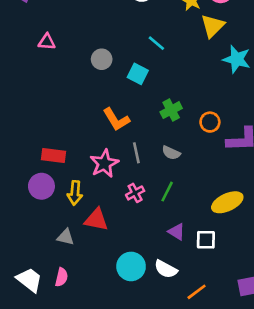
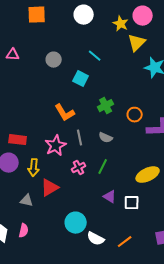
gray circle: (102, 59) -> (54, 60), moved
red triangle: (96, 220) -> (50, 188), turned -42
white semicircle: (166, 269) -> (96, 239), moved

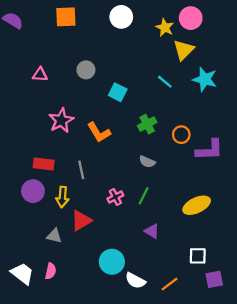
pink triangle: (13, 55) -> (40, 75), moved
cyan line: (95, 56) -> (165, 82), moved
gray line: (80, 138) -> (81, 170), moved
pink star: (56, 146) -> (61, 120), moved
white square: (132, 203) -> (198, 256), moved

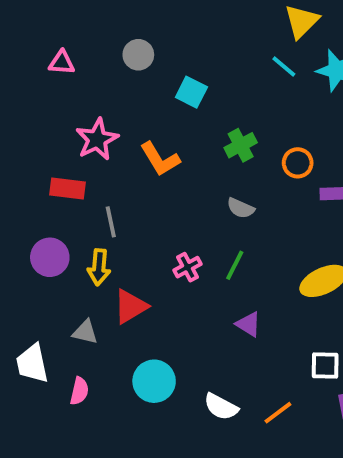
cyan line: (165, 82) -> (284, 67), moved
red rectangle: (44, 164) -> (68, 188), moved
gray line: (81, 170) -> (111, 222), moved
cyan circle: (112, 262) -> (154, 381), moved
white trapezoid: (22, 274) -> (32, 363), moved, turned -140

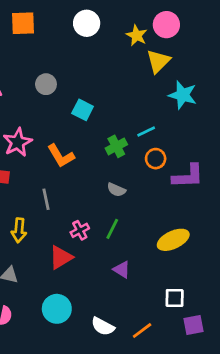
cyan line: (284, 67) -> (146, 132), moved, turned -66
gray line: (111, 222) -> (46, 199), moved
red triangle: (130, 306) -> (61, 257), moved

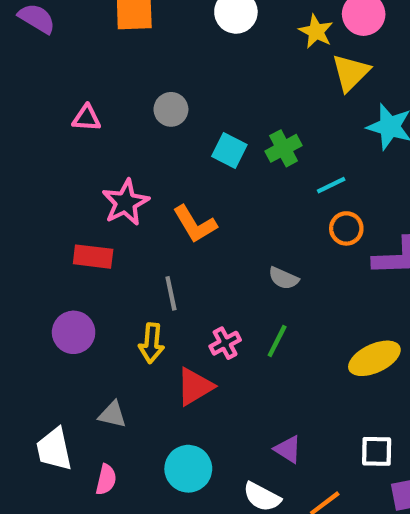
green cross: (116, 146) -> (284, 148), moved
yellow arrow: (19, 230) -> (151, 343), moved
purple triangle: (122, 270) -> (288, 449), moved

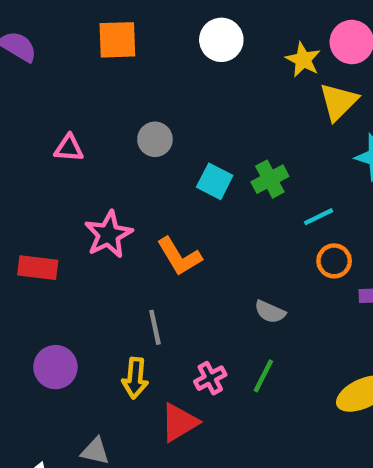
red rectangle: (93, 257) -> (38, 268), moved

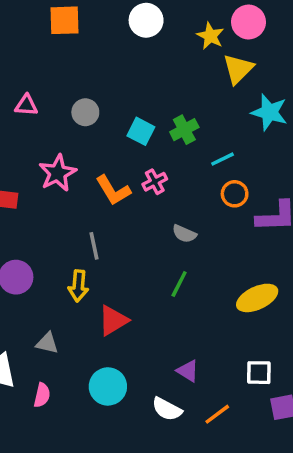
gray circle: (155, 139) -> (85, 112), moved
pink cross: (210, 378) -> (155, 182), moved

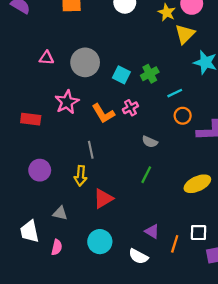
gray circle: (85, 112) -> (85, 62), size x1.6
orange line: (217, 414) -> (175, 244), moved, turned -36

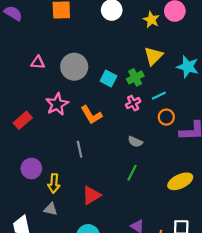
yellow triangle: (185, 34) -> (153, 56), moved
pink cross: (130, 108) -> (133, 103), moved
red rectangle: (31, 119) -> (23, 120), turned -48
yellow arrow: (81, 176) -> (54, 183), moved

